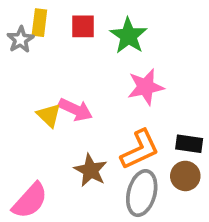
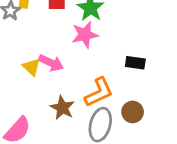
pink star: (145, 87) -> (85, 35), moved
black rectangle: (189, 144) -> (135, 63), moved

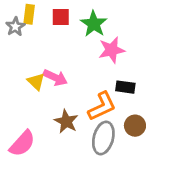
pink star: (85, 35) -> (112, 50), moved
black rectangle: (135, 63) -> (125, 87), moved

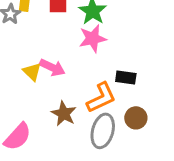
pink star: (112, 50) -> (93, 39), moved

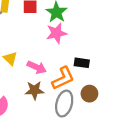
pink arrow: (52, 67) -> (37, 67), moved
brown star: (64, 114) -> (34, 90), turned -30

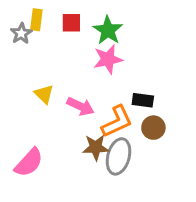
brown star: (34, 90) -> (96, 147), moved
brown circle: (89, 94) -> (153, 128), moved

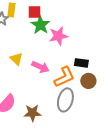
green star: (108, 30) -> (40, 25), moved
brown star: (96, 147) -> (32, 113), moved

